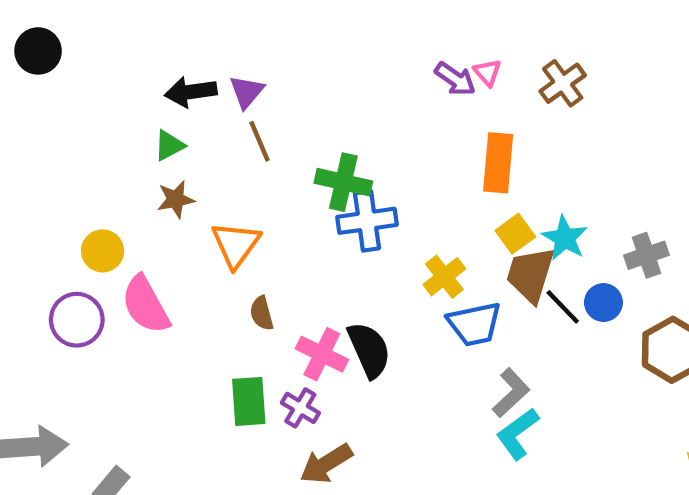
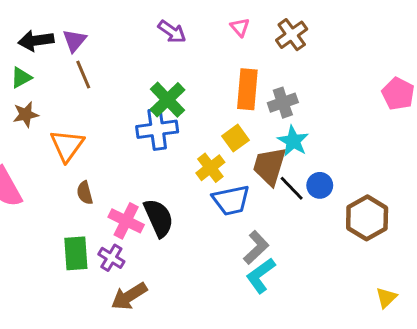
purple arrow: (455, 79) -> (172, 32), moved
green cross: (343, 182) -> (168, 100), moved, turned 33
yellow square: (515, 234) -> (236, 138), moved
gray cross: (646, 255) -> (283, 103), moved

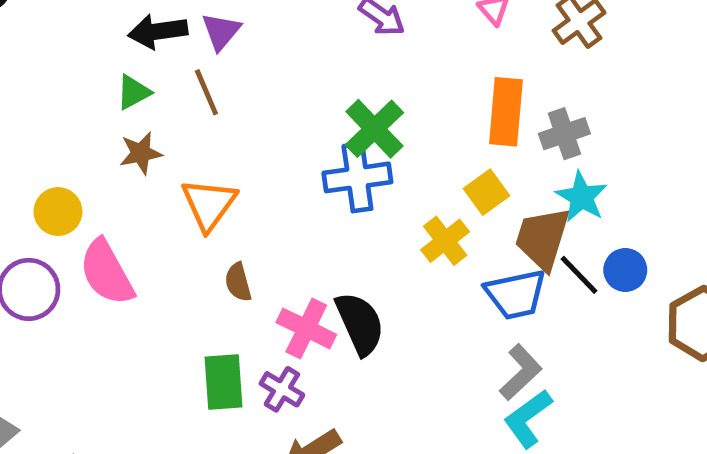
brown line: (83, 75) -> (206, 92), moved
blue trapezoid: (231, 200) -> (516, 294), moved

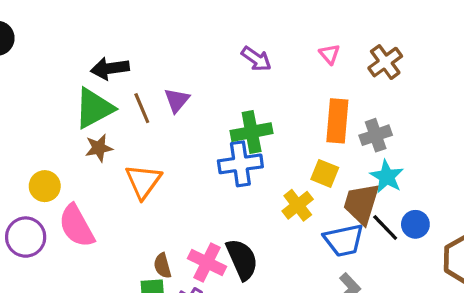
purple triangle: (221, 31) -> (177, 100), moved
green triangle: (133, 92) -> (94, 108), size x1.8
green cross: (374, 129) -> (252, 132), turned 33
yellow square: (486, 192) -> (325, 173), turned -32
brown semicircle: (238, 282) -> (162, 266), moved

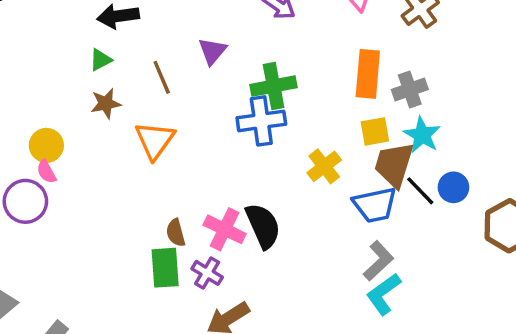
purple triangle: (177, 100) -> (212, 51), moved
green triangle: (94, 108) -> (101, 60), size x0.5
brown line: (142, 108) -> (162, 77), moved
yellow square: (325, 173) -> (375, 131), moved, turned -32
pink semicircle: (77, 226) -> (46, 172), moved, size x0.5

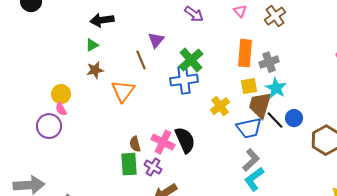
brown line: (162, 77) -> (141, 60), moved
green cross: (274, 86) -> (191, 60), turned -30

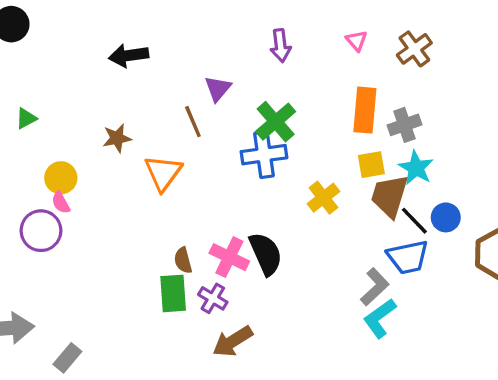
purple arrow: (194, 14) -> (281, 46), turned 48
green triangle: (92, 45) -> (26, 118), moved
blue trapezoid: (249, 128) -> (408, 257), moved

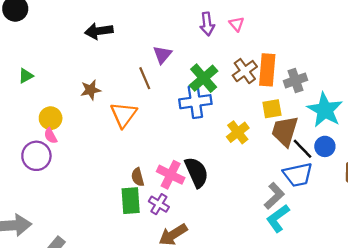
pink triangle: (357, 41) -> (237, 24), moved
brown cross: (414, 49) -> (245, 71), moved
cyan star: (416, 168) -> (325, 110), moved, size x1.4

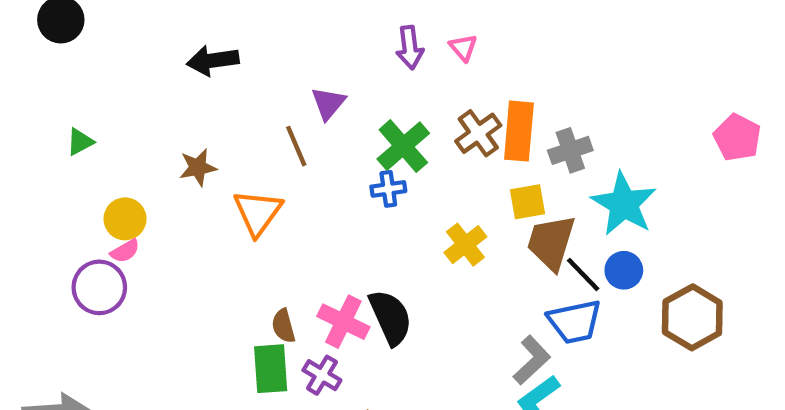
blue cross: (195, 102) -> (388, 189), size x0.6
pink semicircle: (51, 136) -> (125, 251), turned -91

